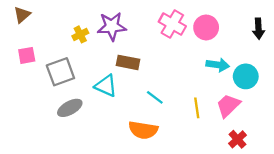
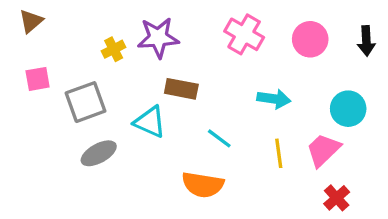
pink circle: (206, 27) -> (310, 39), moved
cyan arrow: (218, 65) -> (274, 99), moved

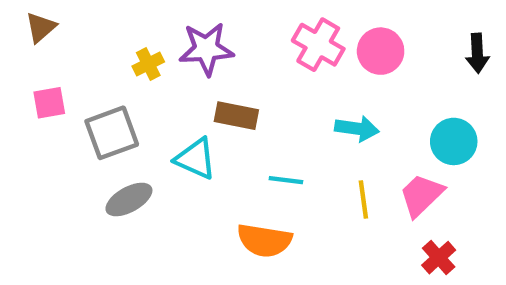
pink circle: (310, 39) -> (381, 51), moved
cyan line: (219, 138) -> (286, 180), turned -30

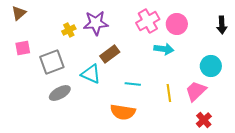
pink cross: (318, 45) -> (148, 21), turned 30
brown rectangle: (236, 116) -> (110, 54), turned -48
cyan arrow: (357, 129) -> (164, 49), moved

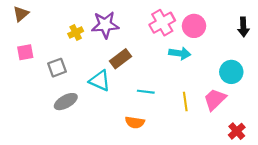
gray square: (52, 62) -> (57, 68), size x0.7
orange semicircle: (123, 112) -> (135, 122), size x0.7
red cross: (204, 120) -> (237, 131), moved

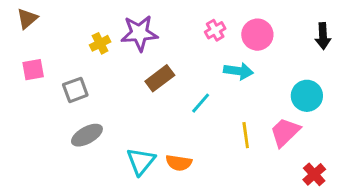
pink cross: (162, 23) -> (215, 30), size x0.6
cyan triangle: (100, 81) -> (141, 161), moved, turned 45
cyan line: (146, 92) -> (201, 103), moved, turned -56

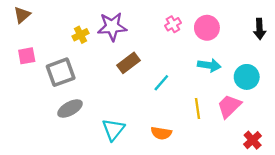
cyan arrow: (238, 71) -> (209, 65), moved
gray square: (75, 90) -> (61, 72), size x1.4
orange semicircle: (179, 163) -> (161, 133), moved

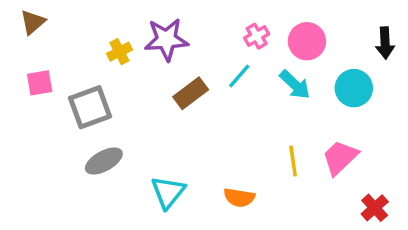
cyan arrow: (209, 65) -> (295, 85), moved, turned 35
cyan circle: (247, 77) -> (354, 88), moved
cyan line: (161, 83) -> (239, 76), moved

